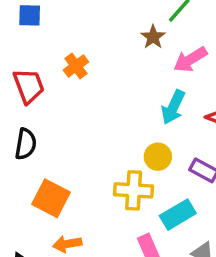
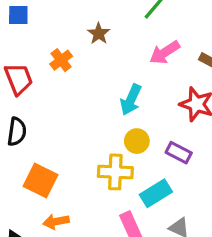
brown star: (153, 37) -> (99, 34), moved
cyan arrow: (173, 107) -> (131, 100), moved

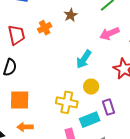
yellow circle: (137, 141) -> (91, 87), moved
purple rectangle: (179, 153) -> (108, 107), moved, turned 35
orange square: (41, 180) -> (20, 100), turned -35

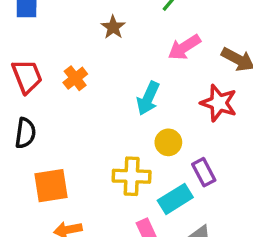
orange cross: (45, 28) -> (75, 78), moved

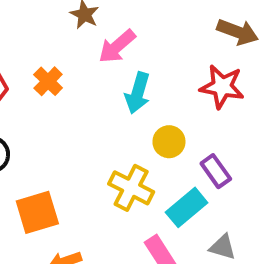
pink arrow: (184, 47) -> (117, 46), moved
yellow cross: (132, 176) -> (131, 188), turned 33

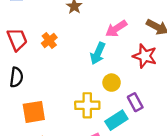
pink arrow: (117, 46) -> (116, 29), moved
yellow cross: (131, 188) -> (87, 105), turned -35

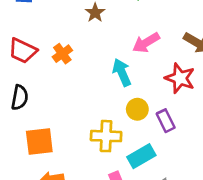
red trapezoid: (17, 39) -> (23, 51), turned 135
cyan arrow: (98, 53) -> (122, 72), turned 130
purple rectangle: (135, 102) -> (166, 121), moved

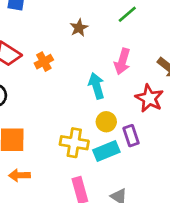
pink arrow: (146, 43) -> (122, 61), turned -50
cyan rectangle: (141, 156) -> (106, 151), moved

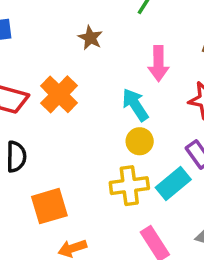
orange cross: (44, 62) -> (59, 94), size x1.5
yellow circle: (106, 122) -> (140, 141), moved

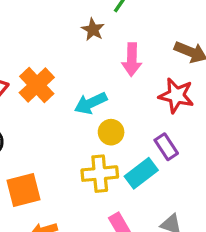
brown star: (90, 38) -> (93, 30), moved
cyan arrow: (135, 105) -> (91, 103), moved, turned -84

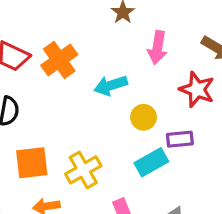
yellow circle: (111, 132) -> (144, 117), moved
purple rectangle: (166, 147) -> (180, 139), turned -70
yellow cross: (100, 174) -> (83, 170), moved, turned -32

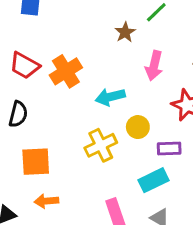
cyan rectangle: (151, 162) -> (153, 180), moved
yellow cross: (83, 170) -> (101, 145), moved

